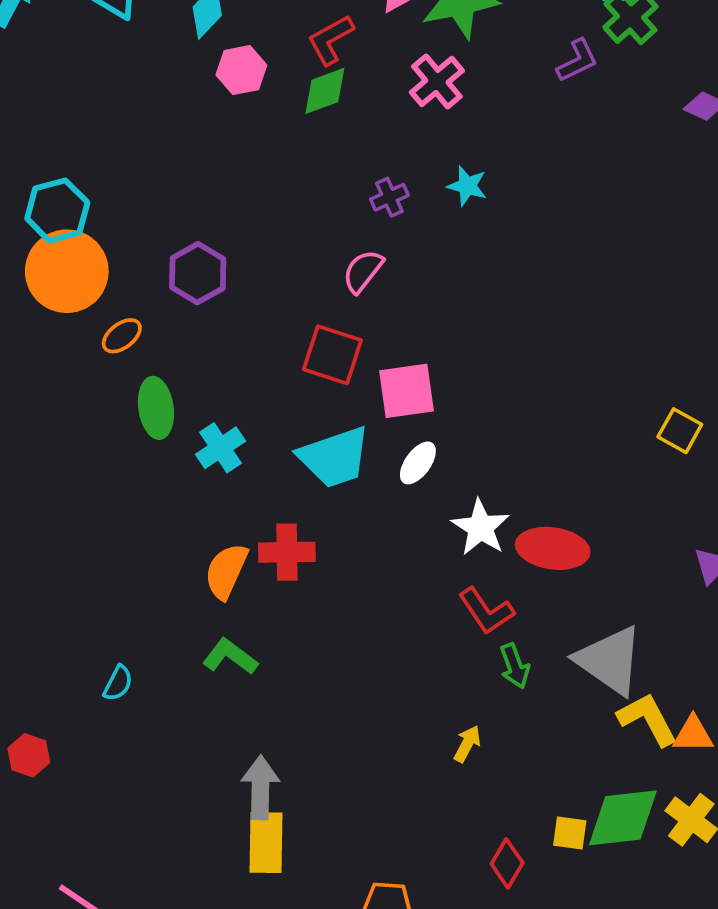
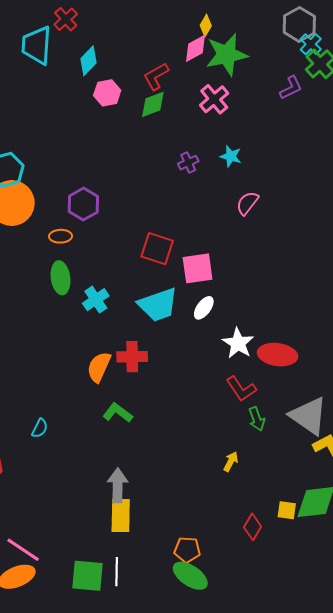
pink semicircle: (363, 271) -> (247, 203), moved
orange ellipse: (122, 336) -> (60, 236), moved, turned 35
green L-shape: (230, 657) -> (118, 413), moved

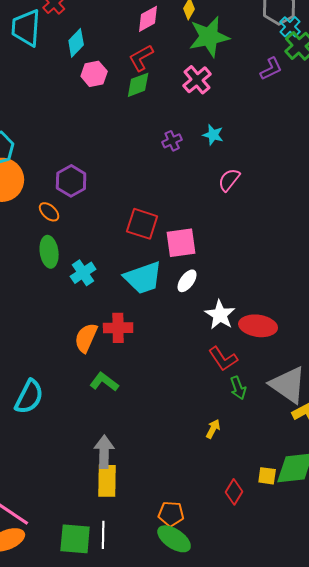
pink diamond: (195, 48) -> (148, 19), moved
orange ellipse: (60, 236) -> (49, 212), turned 45
cyan semicircle: (40, 428) -> (29, 397), size x1.8

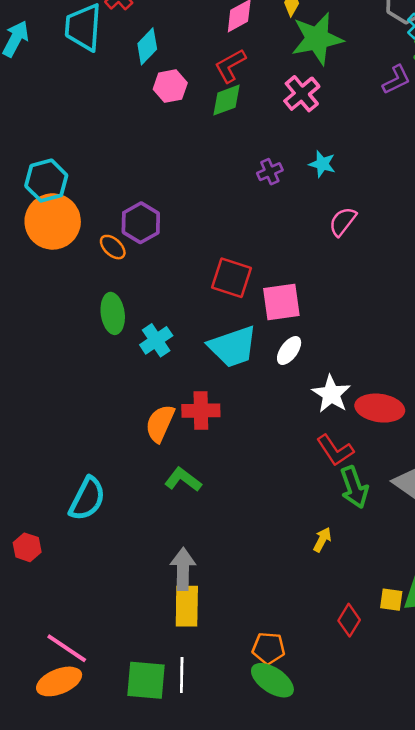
orange ellipse: (49, 212) -> (113, 247), moved
green arrow: (238, 388) -> (354, 487), size x1.4

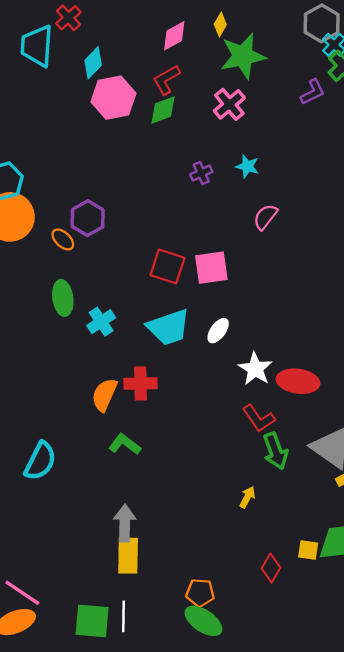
pink hexagon: (170, 86) -> (113, 98), size x1.5
pink square: (281, 302) -> (211, 268), moved

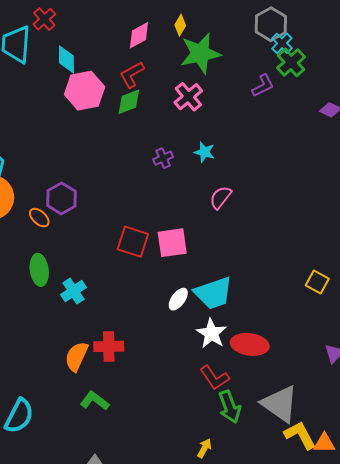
cyan diamond: (93, 63) -> (66, 59), turned -44
cyan trapezoid: (169, 327) -> (213, 293), moved

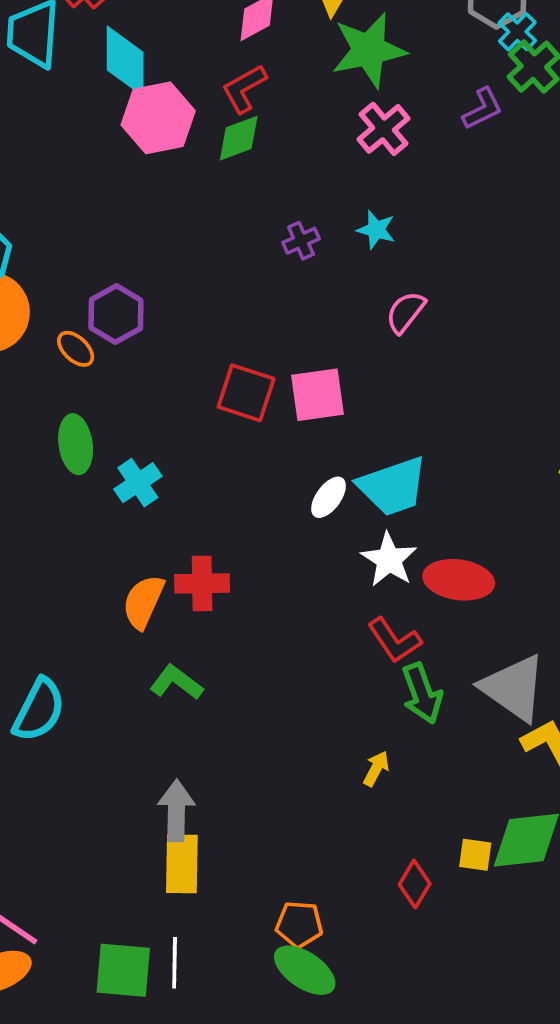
cyan diamond: (66, 59) -> (125, 61), size x1.4
pink cross: (188, 97) -> (384, 129), moved

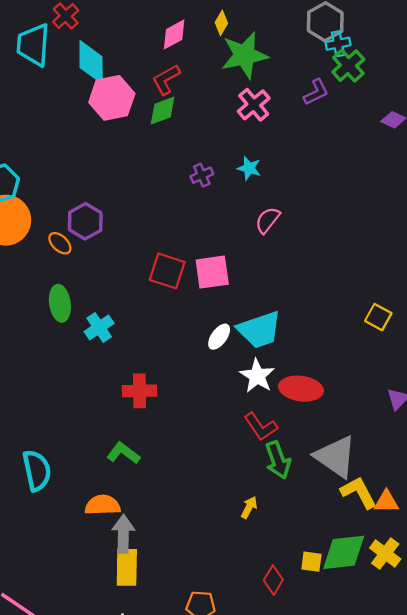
cyan cross: (517, 32) -> (338, 44), turned 35
orange semicircle: (143, 602) -> (103, 505), moved, turned 64
cyan semicircle: (39, 710) -> (37, 470), turned -39

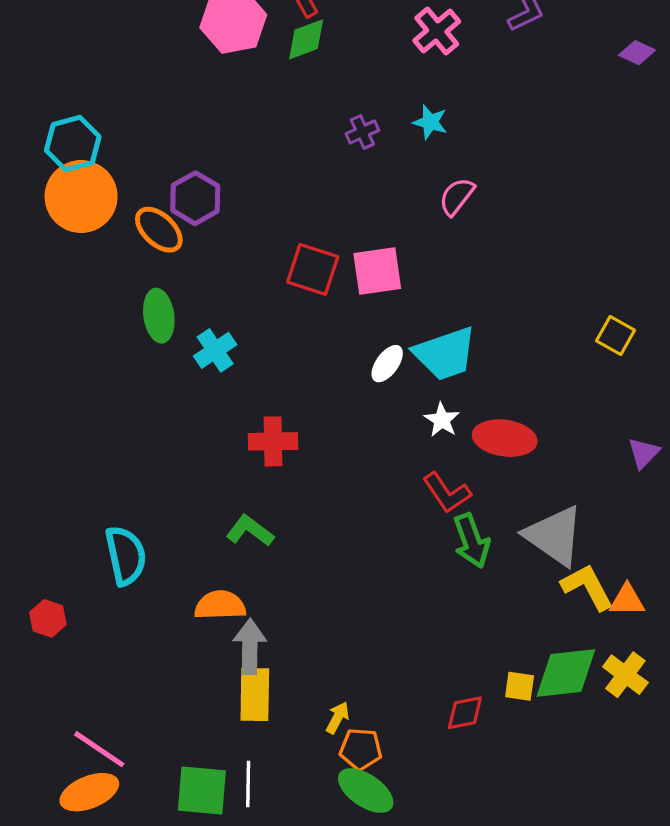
orange ellipse: (60, 243) -> (159, 230), size x1.4
white star: (257, 376) -> (442, 420), size x0.7
yellow arrow: (249, 507) -> (338, 718), moved
red diamond: (273, 580) -> (465, 713), turned 48

